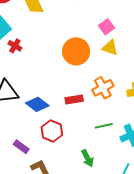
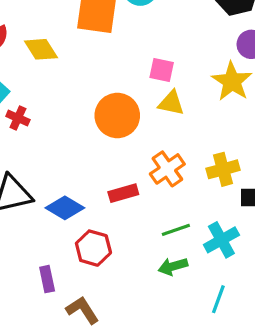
pink square: (107, 27) -> (162, 70), turned -35
purple rectangle: (21, 147) -> (47, 279), turned 49
green arrow: (87, 158) -> (173, 266), moved, turned 108

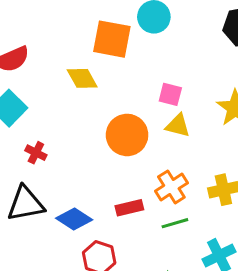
yellow diamond: (41, 49) -> (82, 78), moved
red cross: (18, 118) -> (36, 153), moved
green line: (176, 230) -> (175, 223), moved

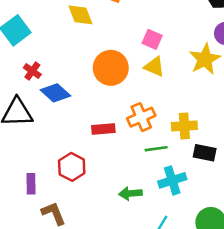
blue diamond: (74, 219) -> (55, 93), moved
green line: (175, 223) -> (156, 149), moved

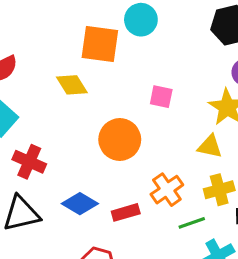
yellow triangle: (154, 67) -> (210, 146), moved
red cross: (32, 71) -> (29, 162), size x1.5
blue diamond: (55, 93) -> (80, 204), moved

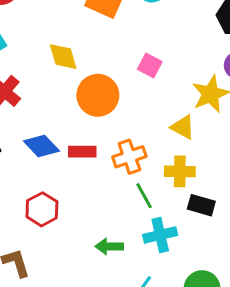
yellow diamond: (72, 85) -> (63, 57), moved
red rectangle: (126, 212) -> (82, 152), moved
green line: (192, 223) -> (144, 196), turned 64

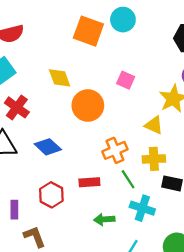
red rectangle: (82, 152) -> (89, 182), moved
cyan cross: (160, 235) -> (142, 208), turned 35

